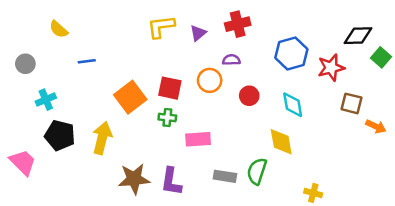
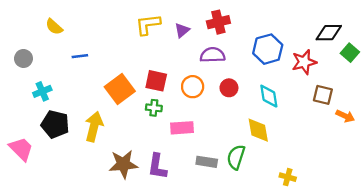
purple semicircle: (231, 60) -> (213, 55), size x1.5
orange circle: (210, 80) -> (193, 87), moved

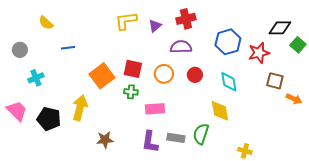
black pentagon: (55, 124) -> (49, 119), moved
pink trapezoid: (21, 149) -> (17, 111), moved
brown star: (123, 164) -> (105, 140), size x0.7
purple L-shape: (157, 167) -> (150, 142), moved

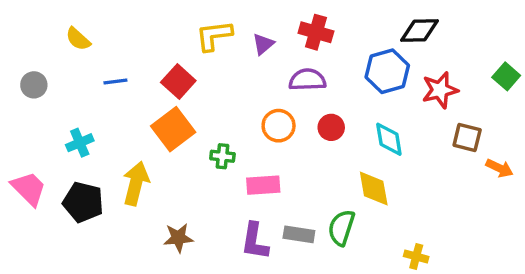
red cross: (186, 19) -> (316, 32), turned 30
black diamond: (280, 28) -> (420, 31), moved
red square: (133, 69) -> (178, 81), moved, turned 30
cyan cross: (36, 78) -> (80, 143), moved

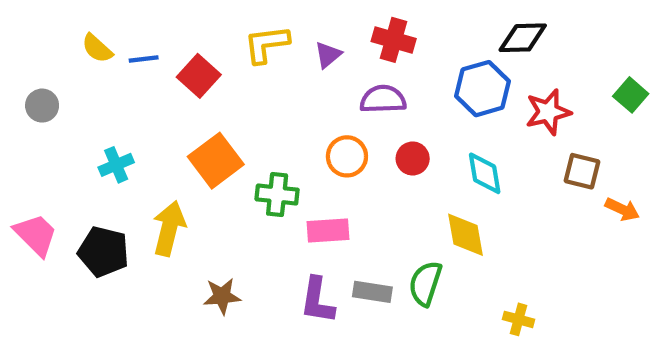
blue line: (115, 81) -> (144, 59), moved
red square: (178, 81) -> (199, 76), moved
cyan cross: (80, 143) -> (116, 165), moved
green cross: (222, 156) -> (277, 194), size x1.4

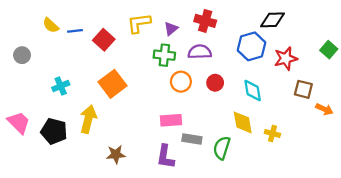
green cross: (277, 194) -> (164, 55), moved
gray rectangle: (372, 292) -> (192, 139), moved
yellow cross: (518, 319) -> (272, 133), moved

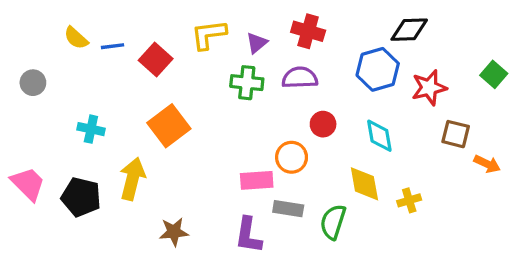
orange circle: (181, 82) -> (292, 157), moved
cyan cross: (61, 86) -> (91, 129), turned 35
yellow cross: (272, 133) -> (409, 200), turned -32

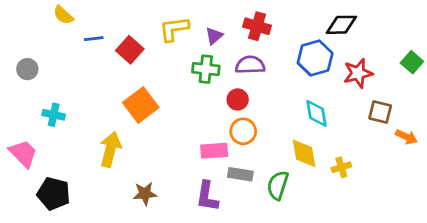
yellow semicircle: (76, 38) -> (63, 15), moved
red circle: (323, 124) -> (238, 100), moved
cyan cross: (91, 129) -> (54, 115), moved
black pentagon: (81, 197) -> (54, 194), moved

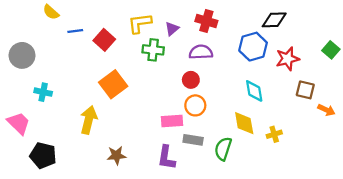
gray circle: (27, 69) -> (22, 55), size x1.5
green cross: (206, 69) -> (153, 50), moved

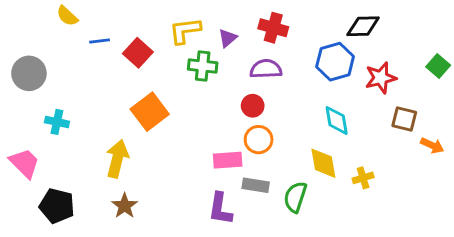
brown star: (116, 155) -> (125, 206), moved, turned -30

